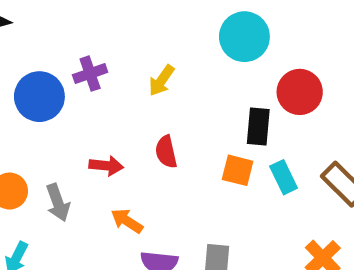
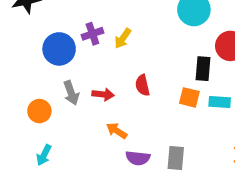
yellow arrow: (161, 80) -> (123, 38), moved
cyan rectangle: (284, 177) -> (220, 102), turned -60
gray arrow: (58, 203) -> (71, 93), moved

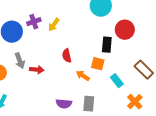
red arrow: (103, 94) -> (37, 70), moved
cyan rectangle: (220, 102) -> (117, 81), moved, turned 48
orange arrow: (117, 131) -> (83, 76), moved

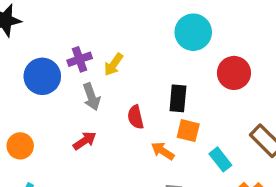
black rectangle: (107, 45) -> (178, 98), moved
gray arrow: (20, 61) -> (91, 97), moved
red arrow: (37, 70) -> (85, 141), turned -40

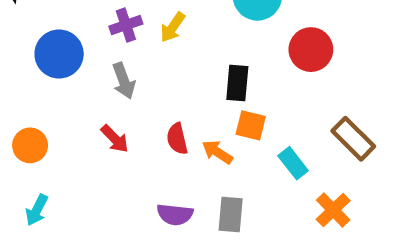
purple cross: (80, 59) -> (126, 25), moved
yellow arrow: (114, 64) -> (173, 27), moved
red semicircle: (136, 117) -> (177, 139), moved
red arrow: (85, 141) -> (115, 139), turned 80

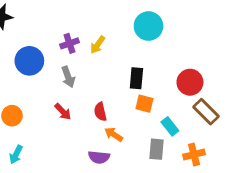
red circle: (311, 50) -> (190, 82), moved
orange arrow: (217, 152) -> (114, 134), moved
orange cross: (333, 210) -> (194, 154), turned 30
gray rectangle: (231, 214) -> (157, 149), moved

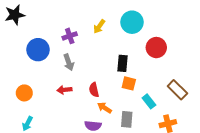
yellow arrow: (98, 45) -> (99, 26), moved
red circle: (190, 82) -> (156, 48), moved
red arrow: (63, 112) -> (64, 90), turned 128
gray rectangle: (157, 149) -> (127, 119), moved

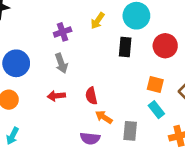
blue circle: (38, 50) -> (16, 63), moved
black rectangle: (122, 63) -> (125, 47), moved
orange square: (129, 83) -> (155, 85), moved

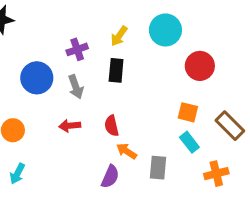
black rectangle: (125, 47) -> (116, 70), moved
blue circle: (16, 63) -> (37, 78), moved
purple semicircle: (90, 138) -> (110, 177), turned -72

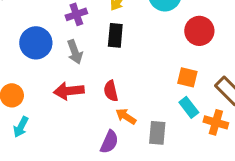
red arrow: (70, 126) -> (69, 91), size x1.4
cyan arrow: (17, 174) -> (21, 127), moved
orange cross: (216, 174) -> (216, 122), moved, turned 30

